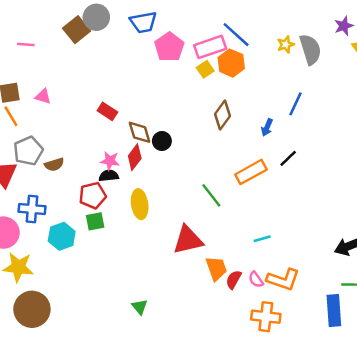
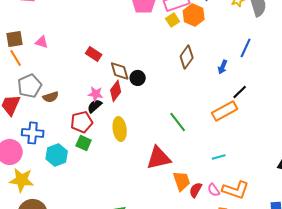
orange rectangle: (251, 172) -> (225, 111), moved
black semicircle: (109, 176) -> (95, 106), turned -35
green square: (95, 221) -> (84, 143), turned 35

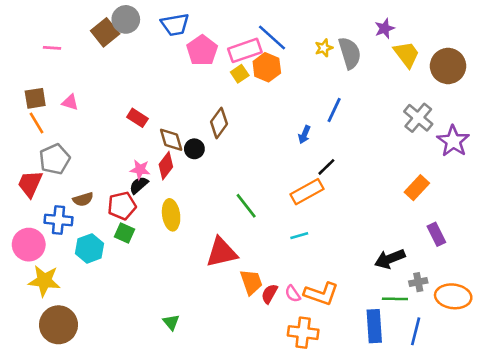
brown diamond: (187, 57) -> (219, 123), moved
brown semicircle: (51, 97) -> (83, 199), moved
cyan line: (219, 157) -> (299, 236), moved

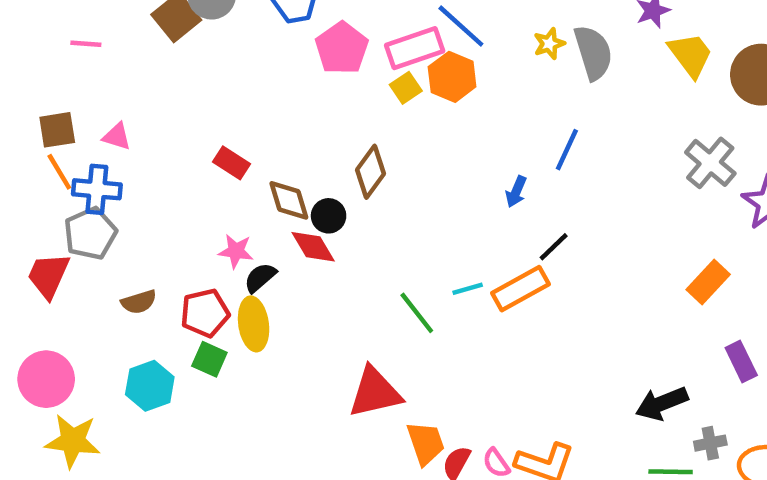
red diamond: (166, 166) -> (313, 247), moved, turned -68
black semicircle: (139, 185) -> (260, 278), moved
yellow ellipse: (171, 215) -> (254, 324), moved
blue cross: (58, 220) -> (97, 189), moved
cyan line: (299, 236) -> (468, 289), moved

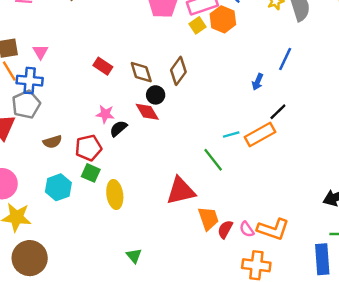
pink triangle: (117, 136) -> (40, 52), turned 42
brown diamond: (289, 200) -> (141, 72), moved
green line: (417, 313) -> (213, 160), moved
yellow ellipse: (254, 324) -> (115, 194), moved

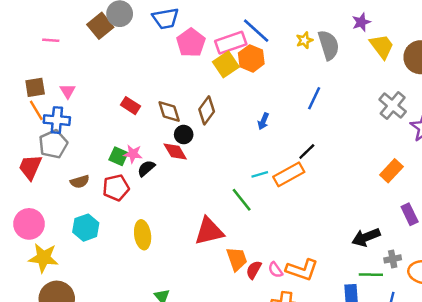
yellow square: (198, 25) -> (226, 64), size x1.5
blue arrow: (258, 82) -> (263, 121), moved
green square: (91, 173) -> (118, 156), moved

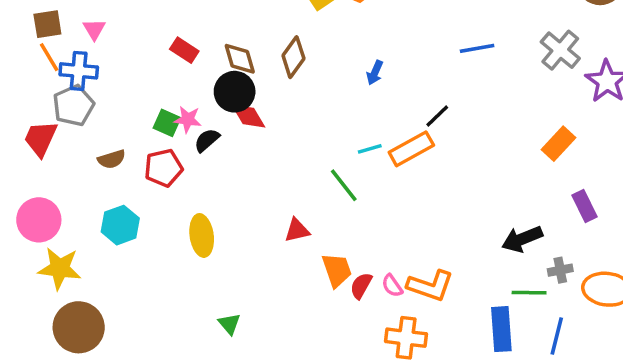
blue line: (314, 98) -> (477, 48), moved, turned 55
black circle: (184, 135) -> (235, 92), moved, size x1.5
red triangle: (209, 231) -> (297, 230), size x0.6

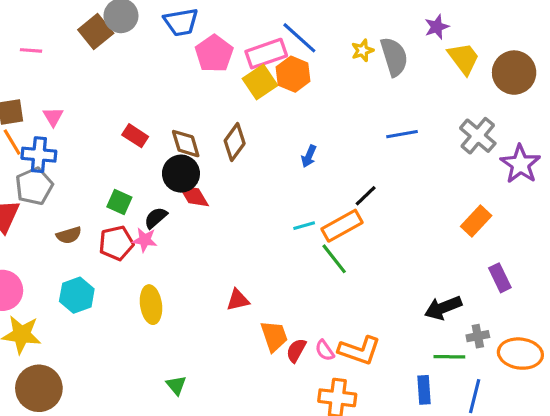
pink star: (188, 119) -> (145, 240), moved
green line: (344, 185) -> (334, 259), moved
blue rectangle: (501, 329) -> (424, 390), size x0.7

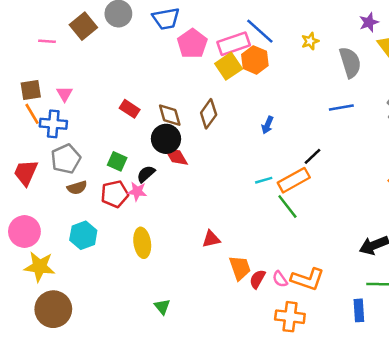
brown square: (96, 32) -> (83, 26), moved
gray semicircle: (394, 57) -> (350, 62), moved
gray pentagon: (34, 186) -> (66, 159), moved

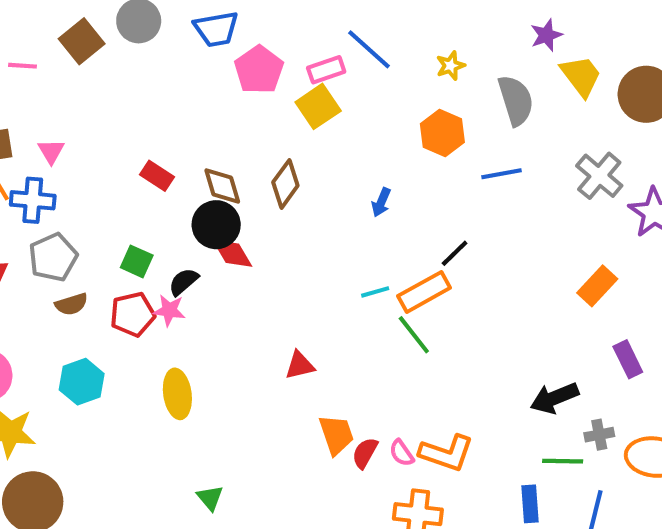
pink rectangle: (234, 44) -> (326, 70), size x0.7
orange hexagon: (255, 60) -> (442, 133), moved
red triangle: (211, 239) -> (300, 365), moved

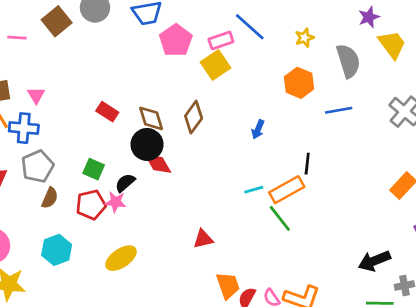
black line: (455, 253) -> (307, 164), turned -40
brown semicircle: (71, 304) -> (50, 198), turned -50
yellow ellipse: (177, 394) -> (121, 258), turned 64

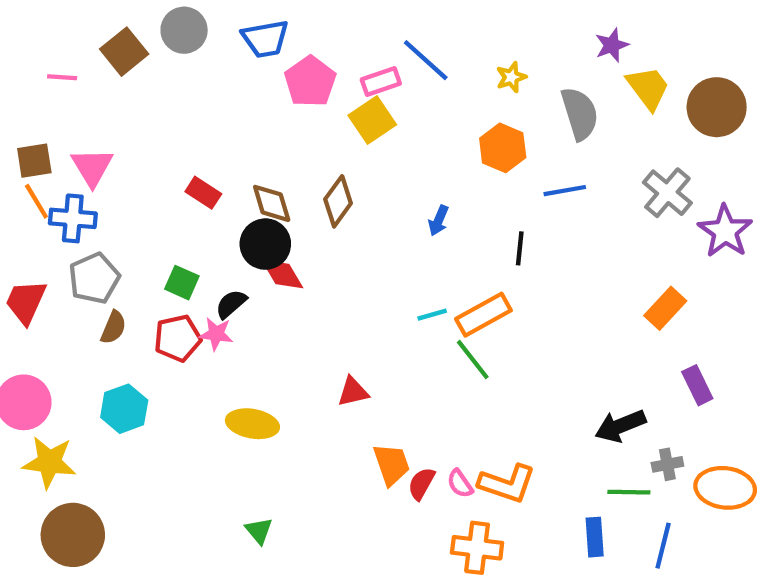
pink triangle: (36, 95) -> (92, 167), size x1.5
black line: (307, 164) -> (520, 248), moved
yellow ellipse: (121, 258) -> (252, 424), moved, turned 44

